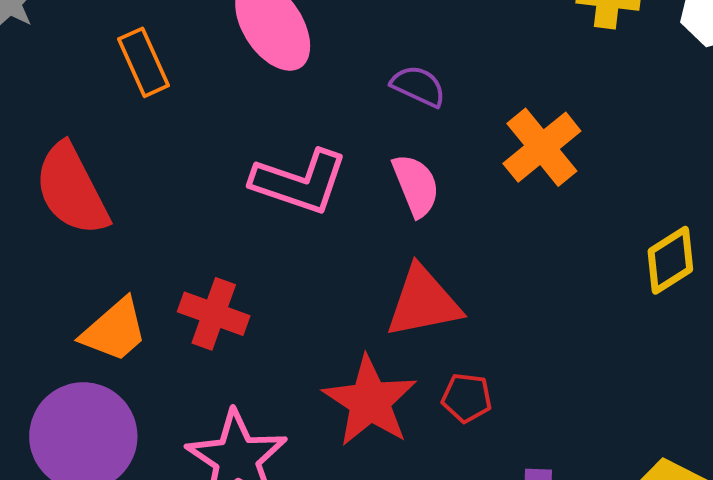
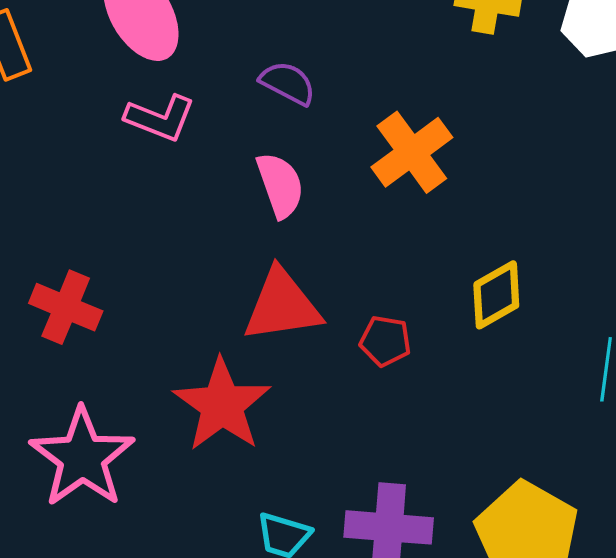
pink L-shape: (299, 182) -> (160, 118), moved, size x0.7
yellow diamond: (670, 260) -> (496, 295), moved
red pentagon: (467, 398) -> (385, 341), moved

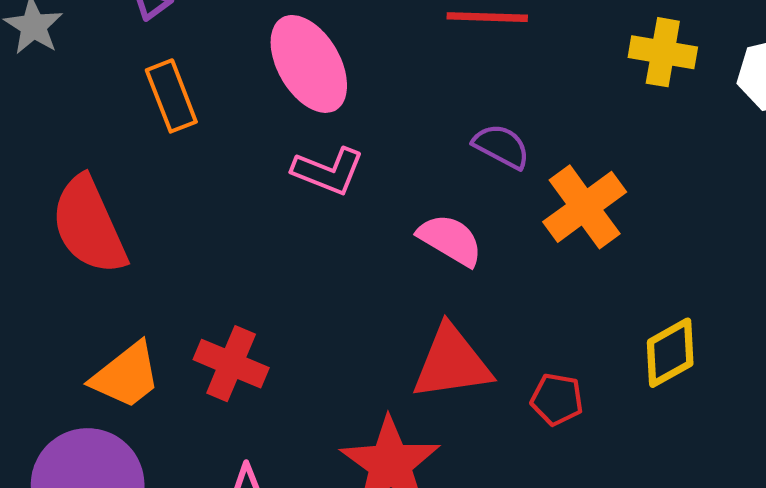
purple semicircle: (288, 83) -> (501, 146), moved
pink semicircle: (280, 185) -> (450, 240), turned -40

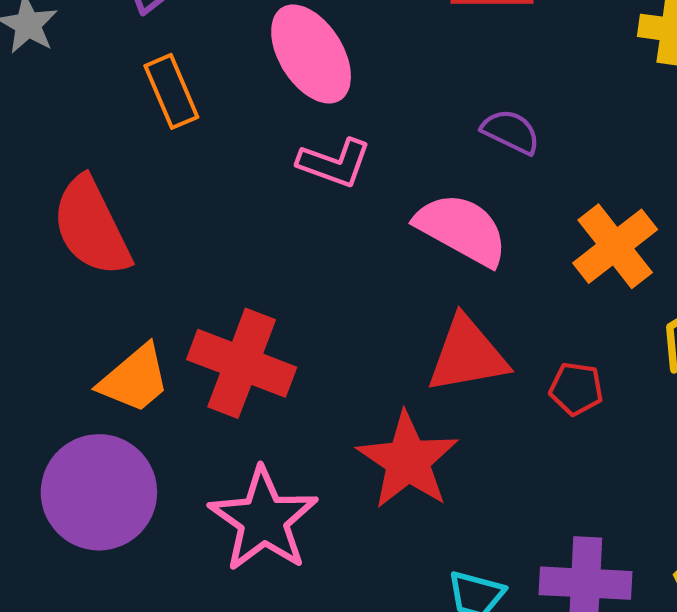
orange cross: (585, 207) -> (615, 246), moved
pink semicircle: (450, 240) -> (462, 229), size x1.4
red cross: (231, 364) -> (242, 363), size x1.4

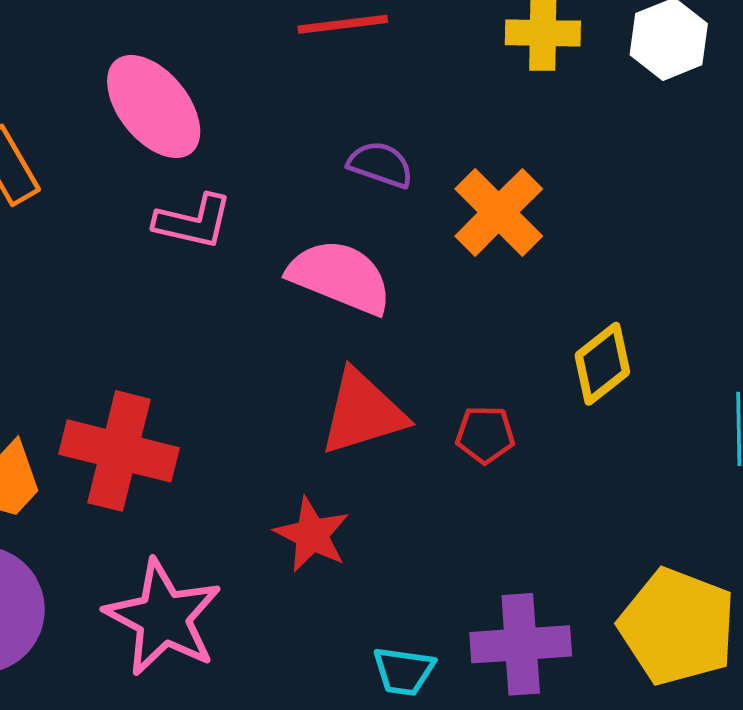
orange cross: (615, 246) -> (499, 212), moved
red star: (408, 460) -> (312, 535), size x0.7

